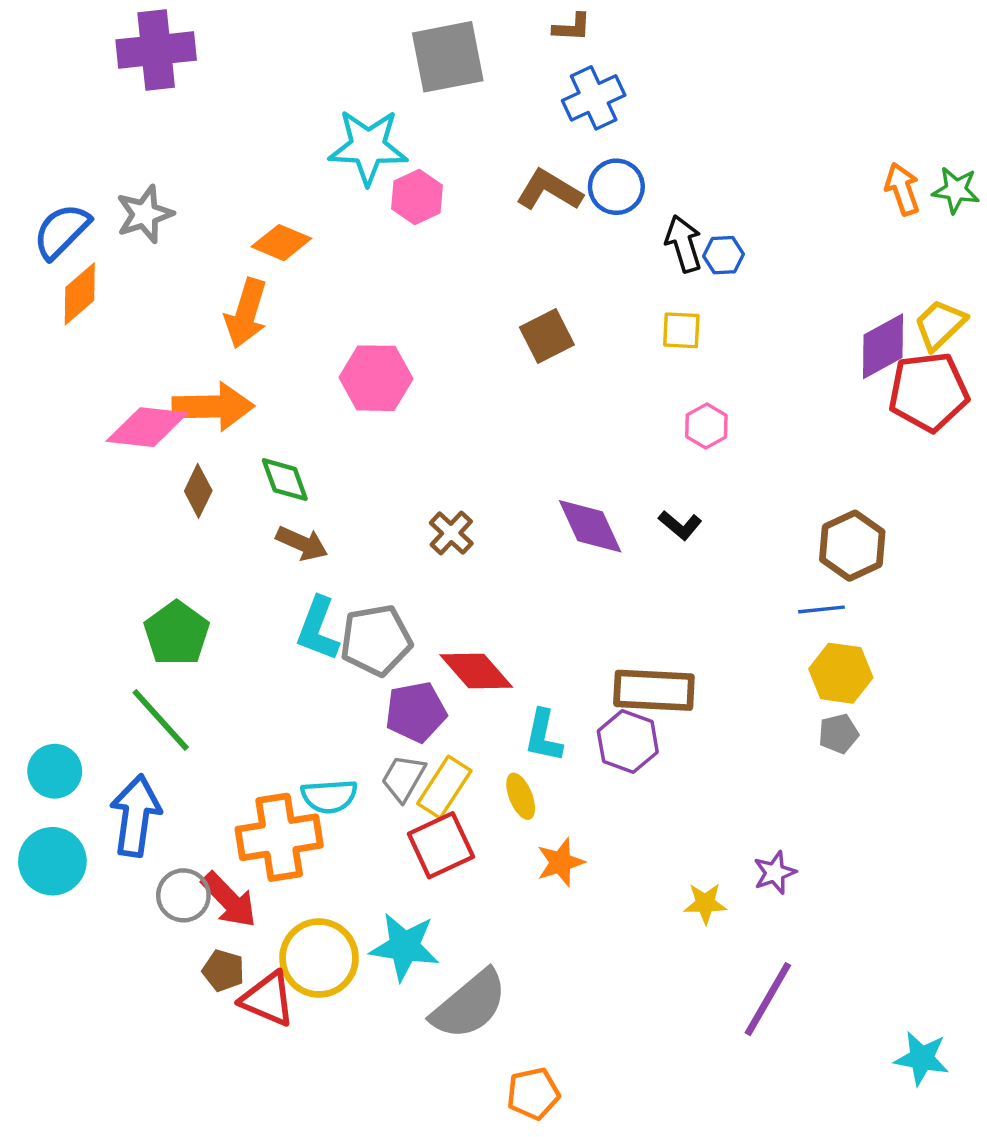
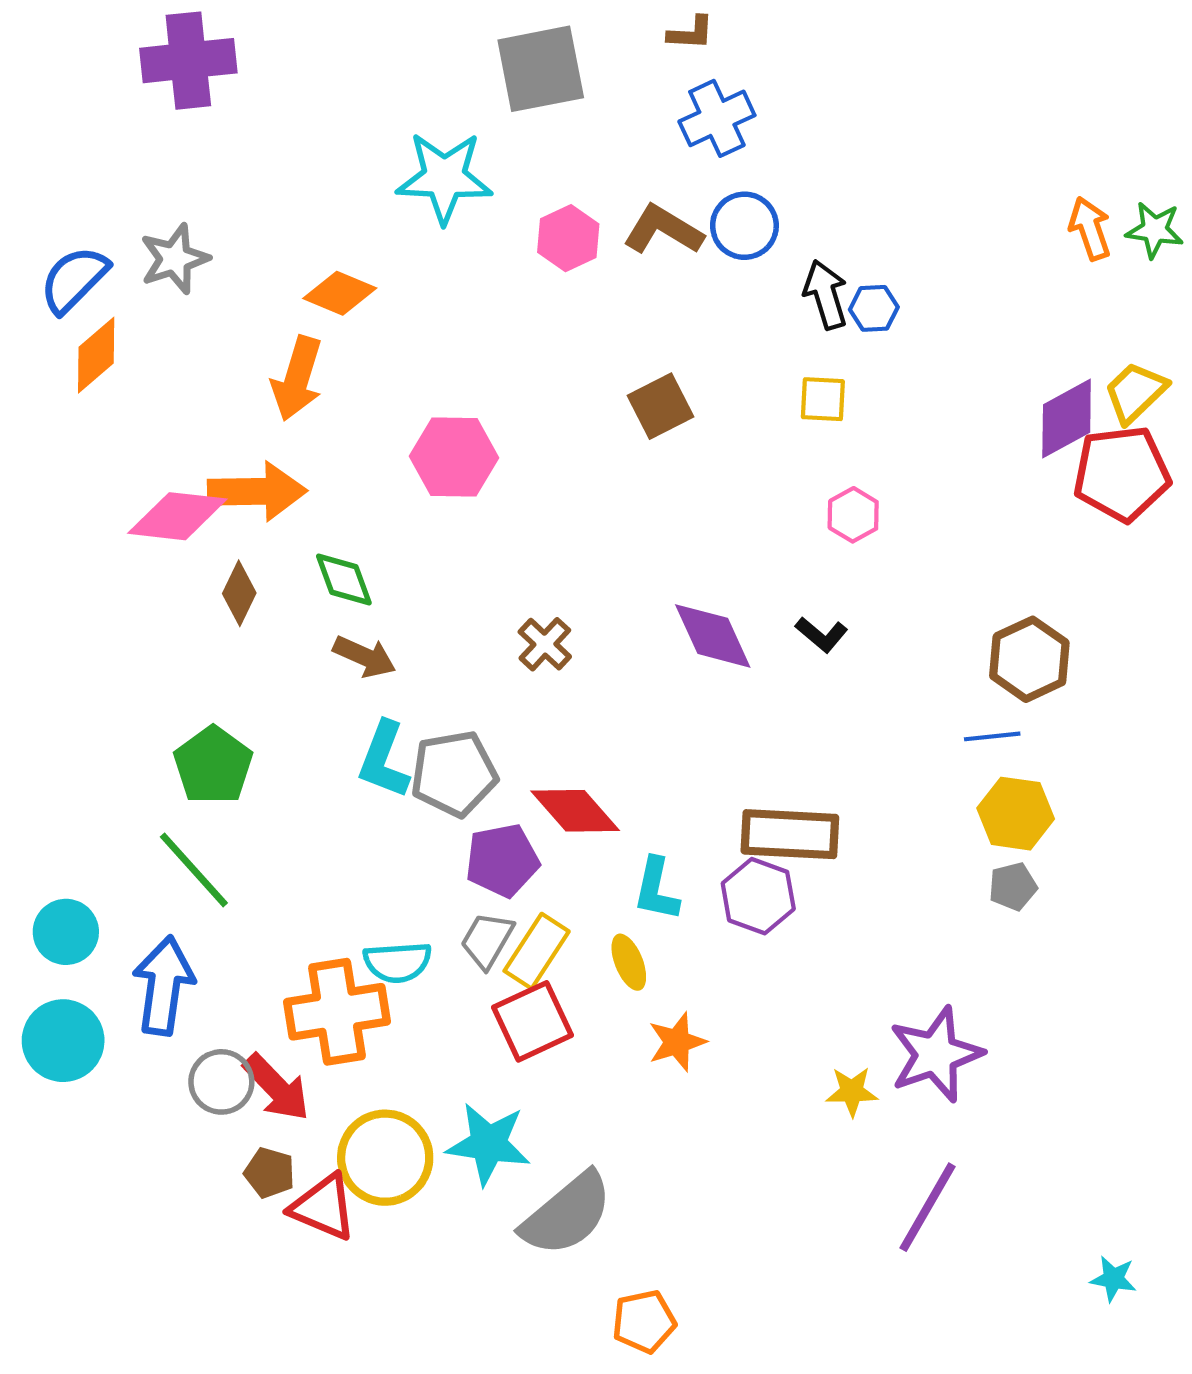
pink hexagon: (417, 197) -> (568, 238), moved
purple star: (775, 873) -> (936, 1054), size x1.8
cyan star: (922, 1058) -> (1113, 1279), size x0.7

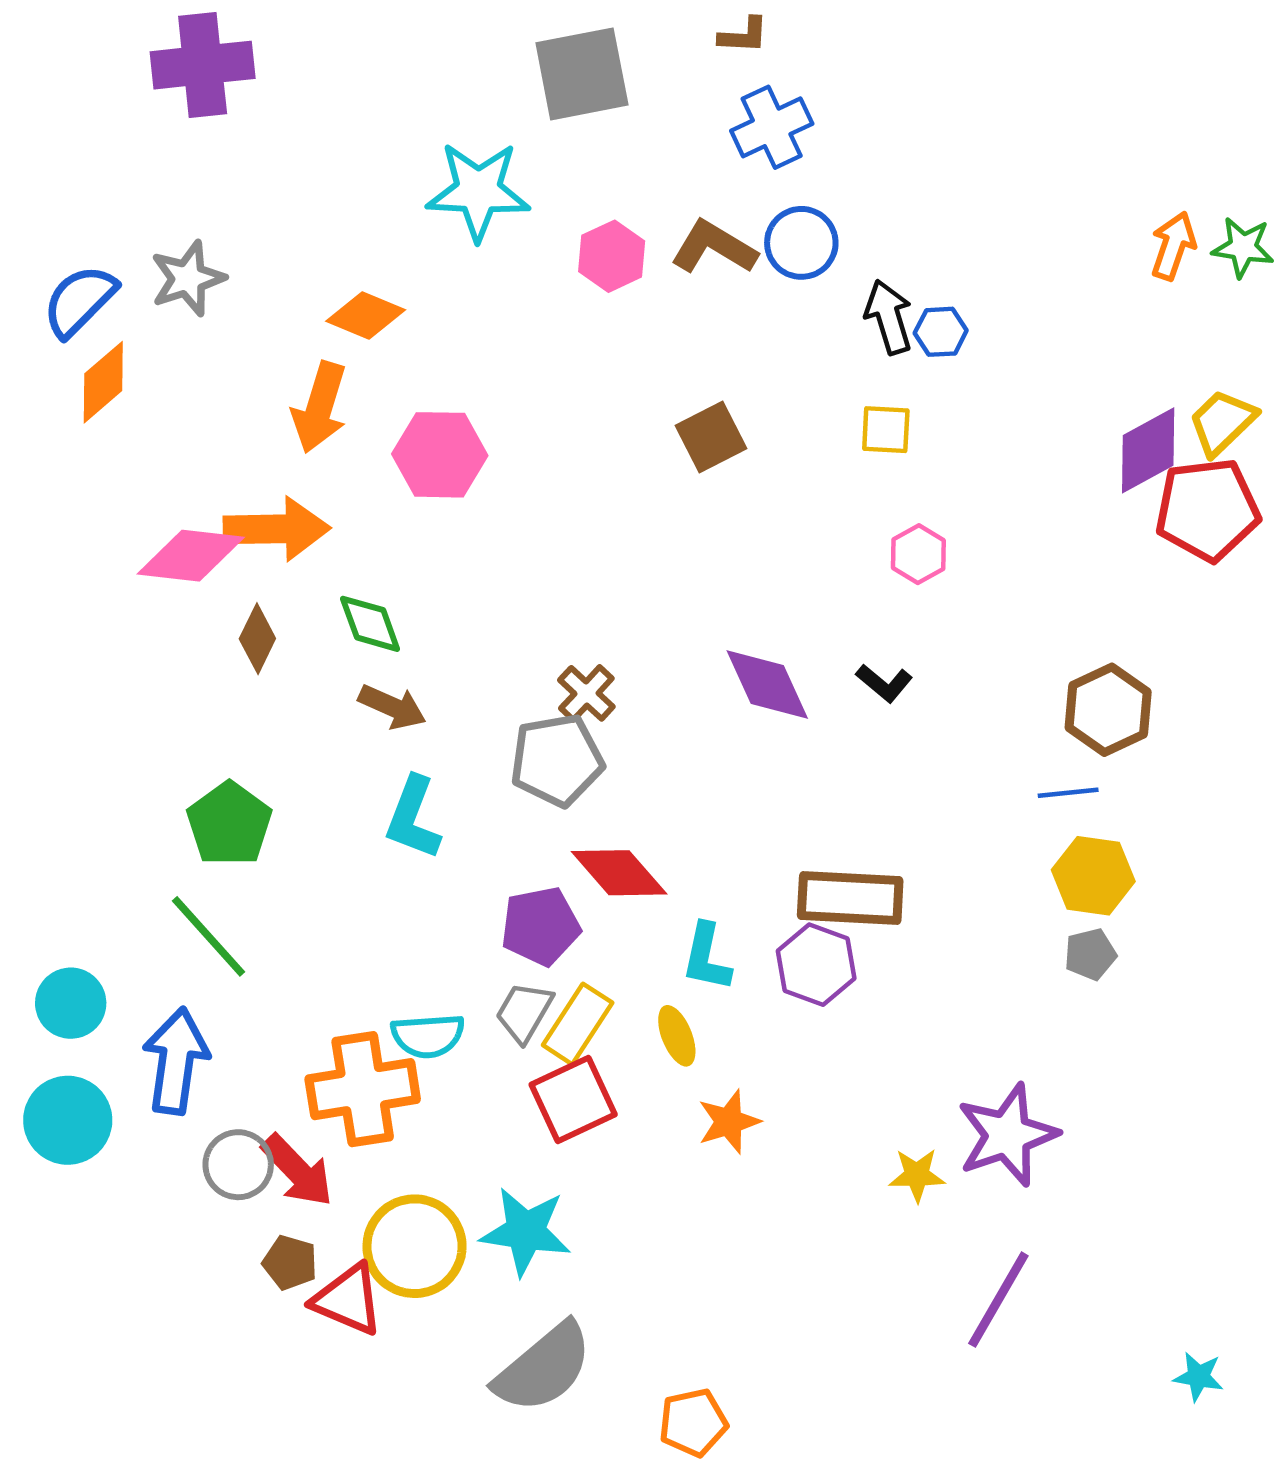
orange arrow: (1090, 229) -> (1173, 246), turned 38
pink hexagon: (454, 457) -> (440, 455), moved
gray pentagon: (454, 774) -> (557, 760), moved
gray semicircle: (567, 1214) -> (543, 1368), moved

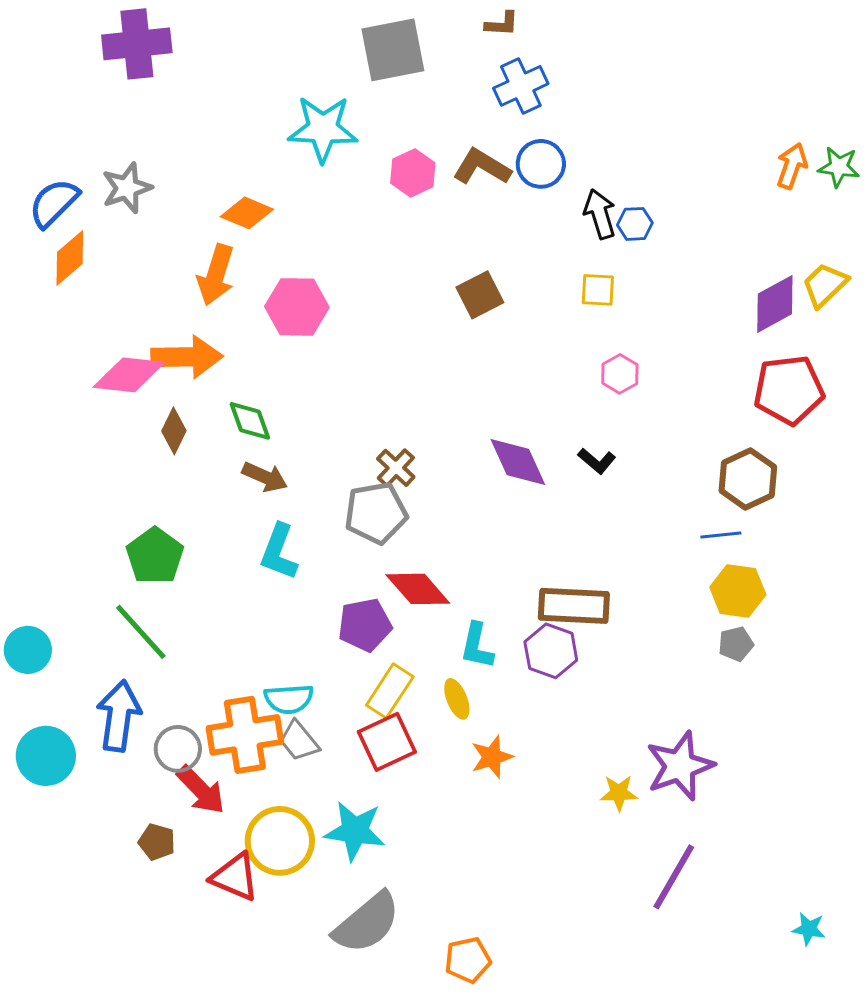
red pentagon: (1207, 510) -> (789, 390), moved
cyan circle: (71, 1003) -> (28, 650), moved
gray trapezoid: (524, 1012) -> (299, 741), moved, turned -69
gray circle: (238, 1165) -> (178, 749), moved
brown pentagon: (290, 1263) -> (157, 842), moved

